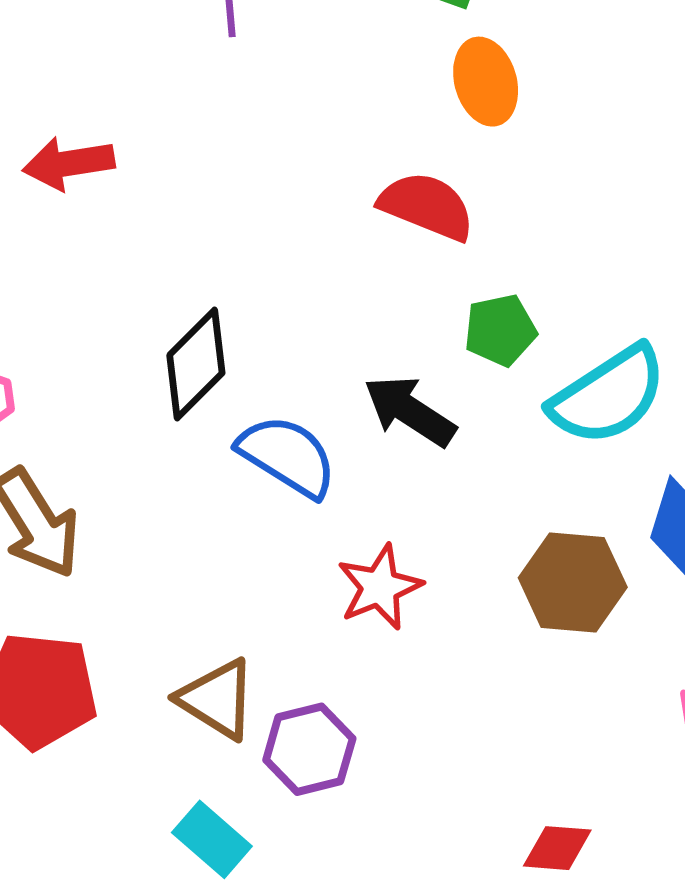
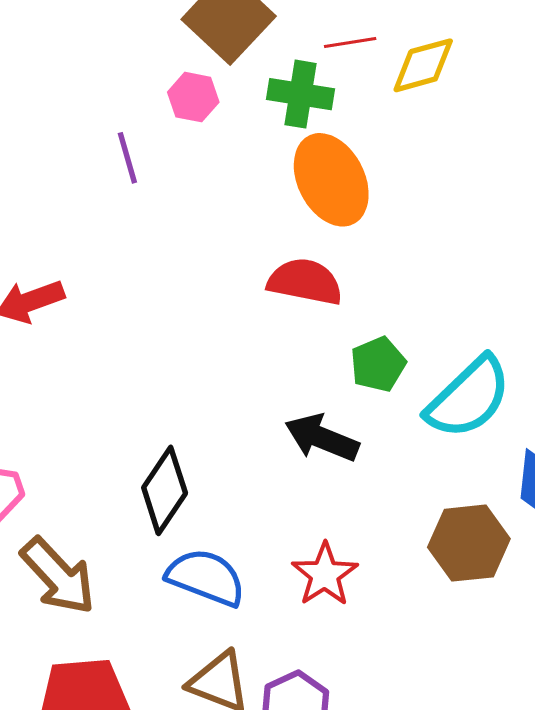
orange ellipse: (486, 82) -> (331, 180), size x1.4
black diamond: (196, 364) -> (165, 490), moved
blue semicircle: (287, 456) -> (206, 577), moved

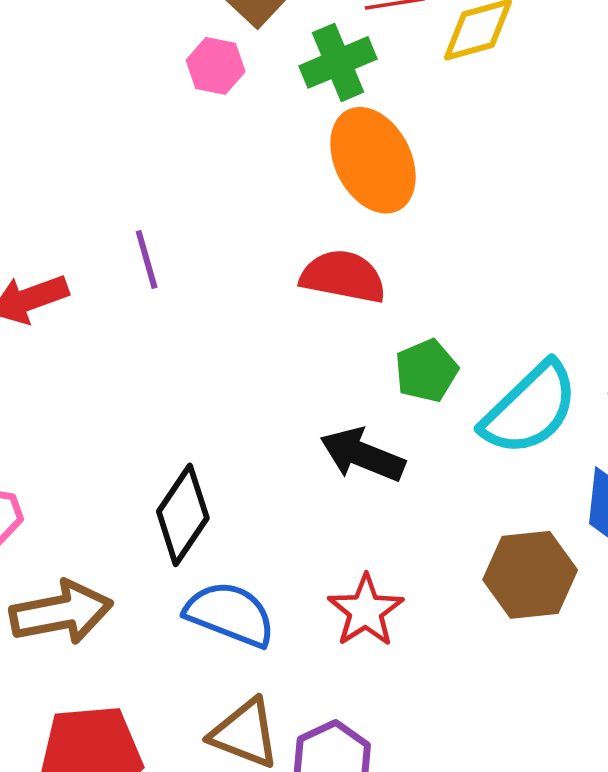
green cross: (301, 94) -> (338, 62), turned -32
purple line: (127, 158) -> (147, 259), moved
brown arrow: (58, 576) -> (61, 612), turned -58

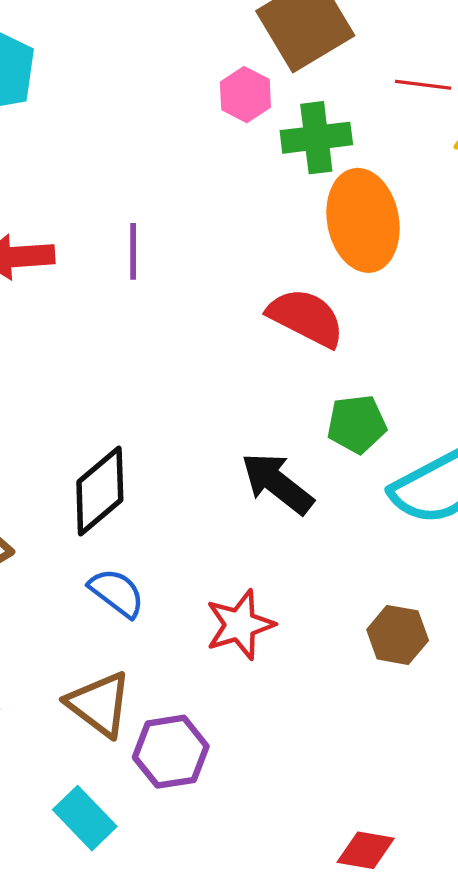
green cross: (338, 62) -> (316, 138), moved
brown hexagon: (530, 575) -> (398, 635), size x0.7
blue semicircle: (230, 614) -> (117, 593), size x0.7

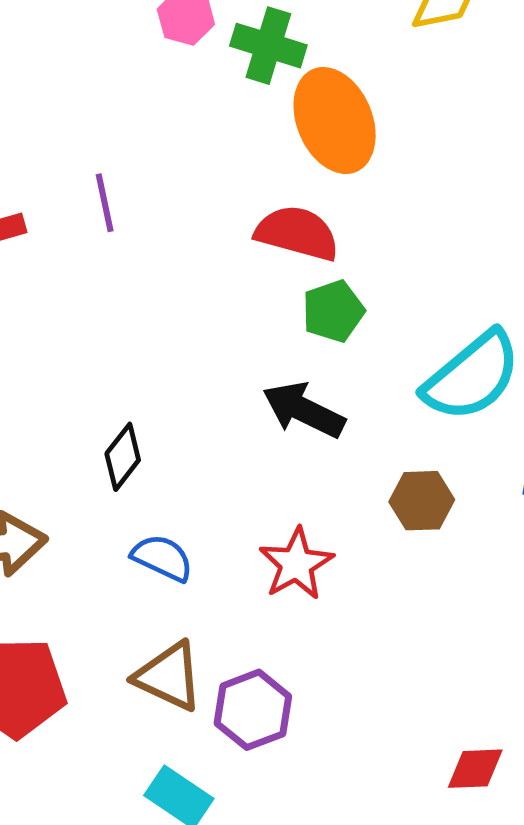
green cross: (316, 138) -> (268, 46), turned 36
green pentagon: (357, 424) -> (333, 311), moved
black diamond: (100, 491) -> (123, 457), size x0.7
brown hexagon: (398, 635) -> (422, 501), moved

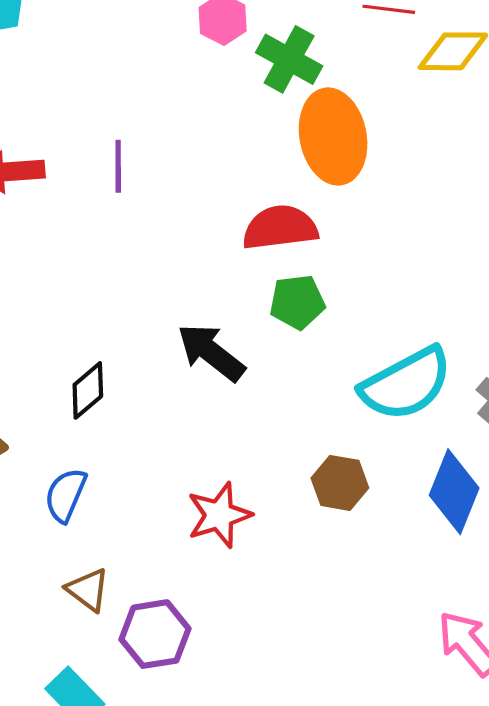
red semicircle: (297, 233) -> (280, 228), turned -34
black arrow: (304, 410) -> (211, 352), moved
blue semicircle: (162, 558) -> (66, 495), moved, turned -104
brown triangle: (169, 676) -> (88, 590), size x0.7

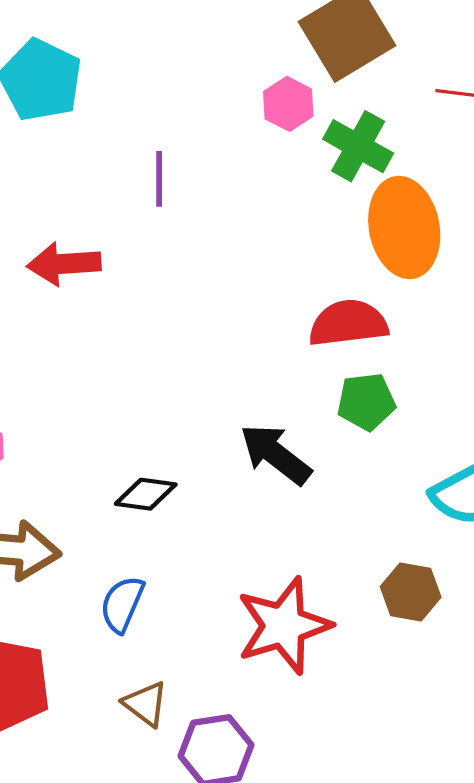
purple line: (118, 166) -> (159, 179), moved
black diamond: (88, 390) -> (146, 494), turned 48
red star: (219, 515) -> (284, 626), size x1.4

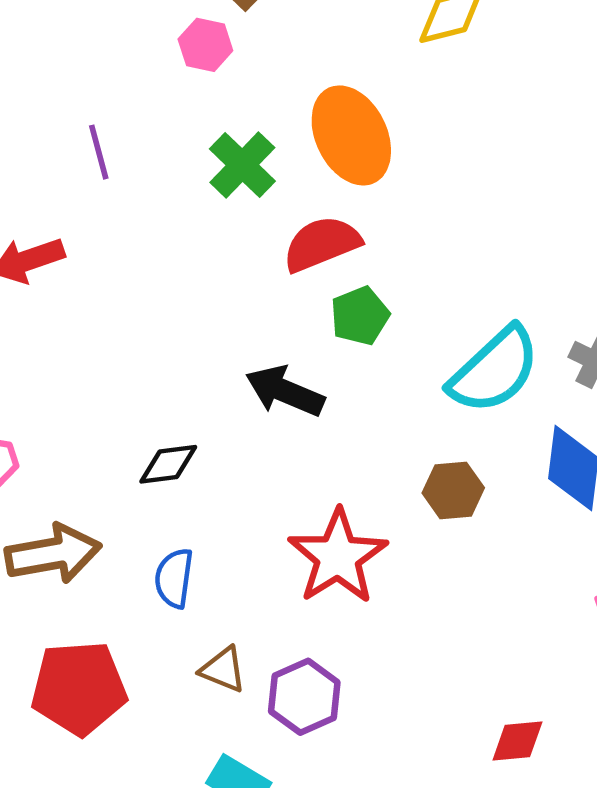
green cross: (358, 146) -> (242, 165), moved, turned 30

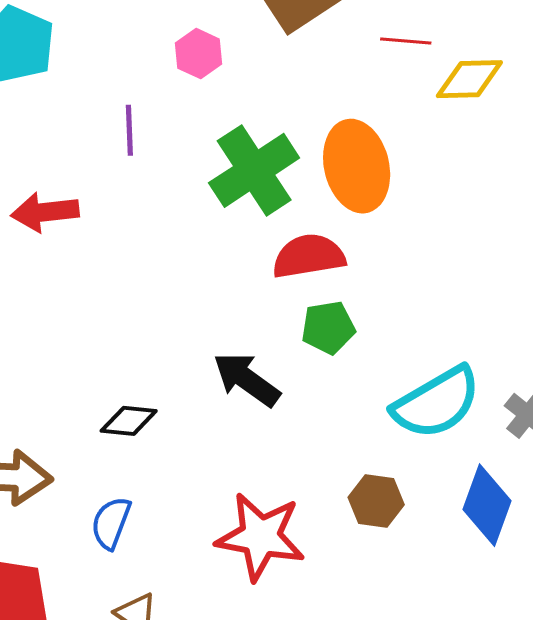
pink hexagon: (205, 45) -> (199, 54), moved
green cross: (242, 165) -> (254, 170), size x1.4
red star: (338, 557) -> (260, 537), turned 30

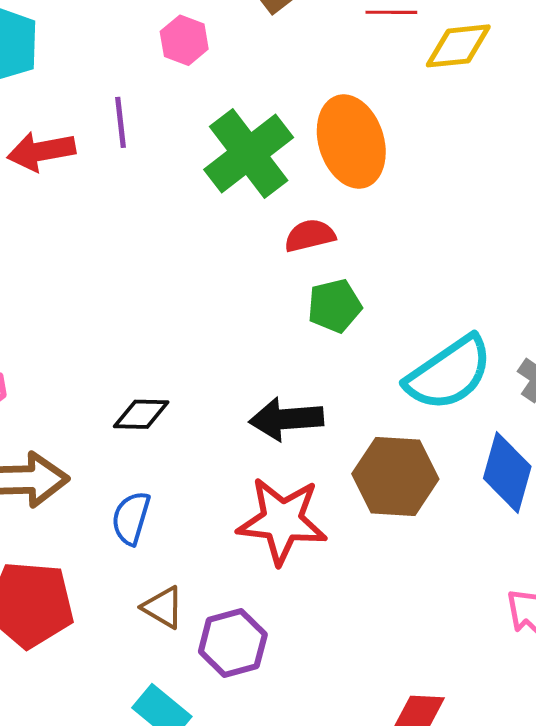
red arrow: (45, 212) -> (41, 151), moved
red semicircle: (309, 256) -> (310, 236), size x0.7
black arrow: (247, 379) -> (286, 419), moved, turned -36
brown hexagon: (376, 501) -> (395, 476), size x1.5

